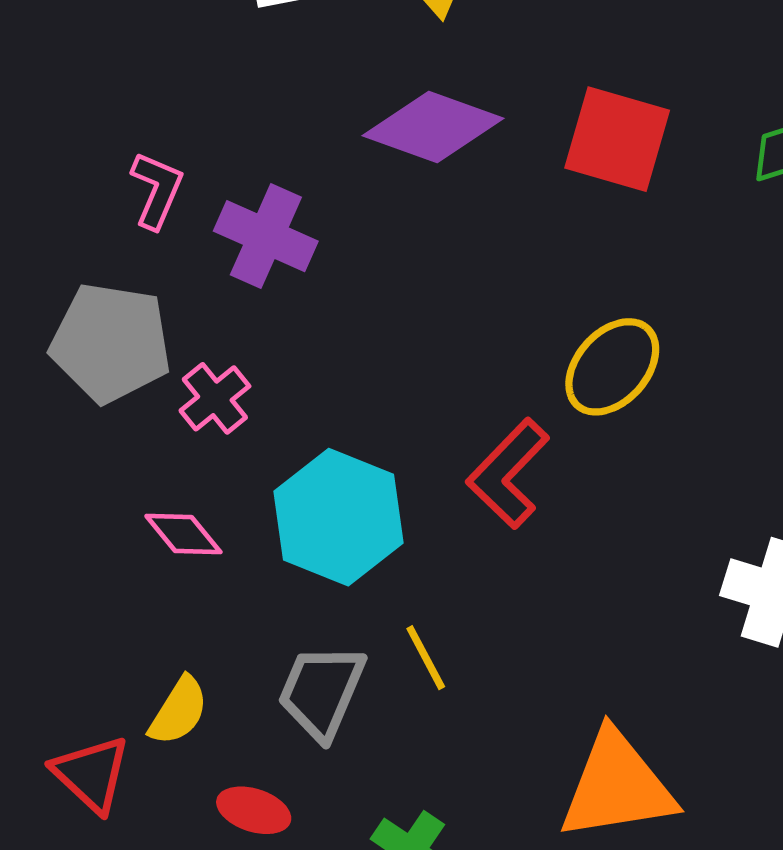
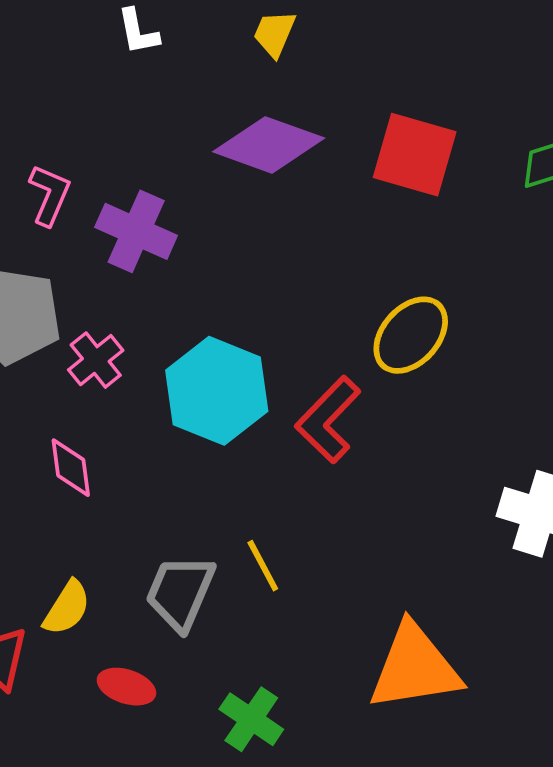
cyan hexagon: (338, 517) -> (217, 391), moved
pink diamond: (183, 534) -> (71, 468), turned 32

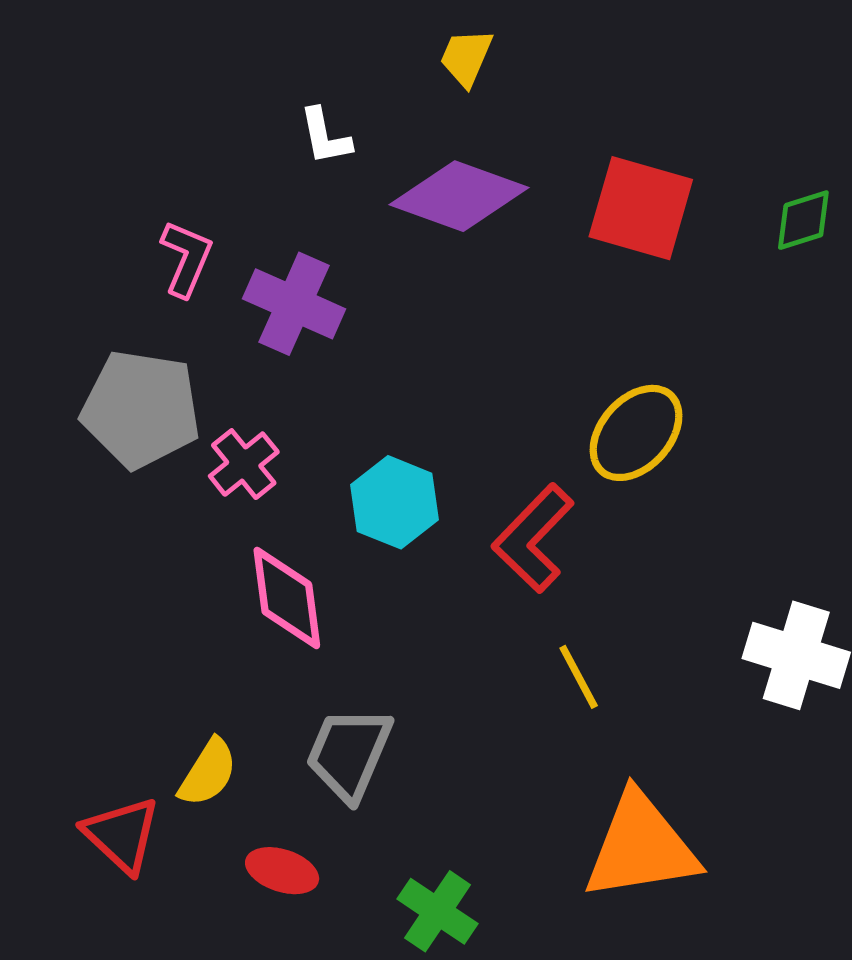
white L-shape: (138, 32) -> (325, 136), moved
cyan hexagon: (217, 391) -> (394, 502), size x0.7
pink diamond: (71, 468) -> (287, 598), moved, size x1.4
yellow line: (263, 566) -> (579, 677), moved

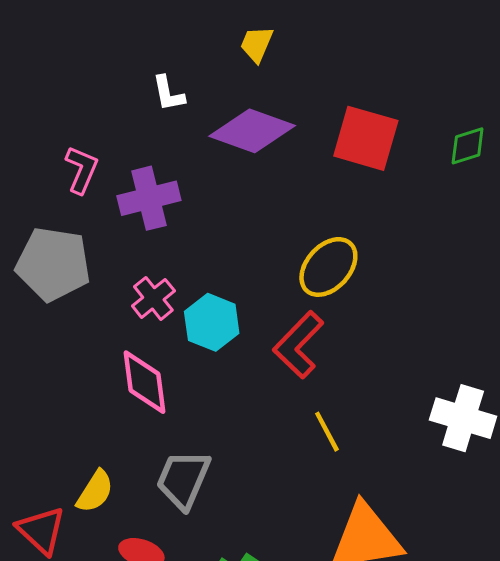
purple cross: (294, 304) -> (149, 198), turned -38
yellow ellipse: (636, 433) -> (328, 267), moved
pink cross: (244, 464) -> (153, 298), moved

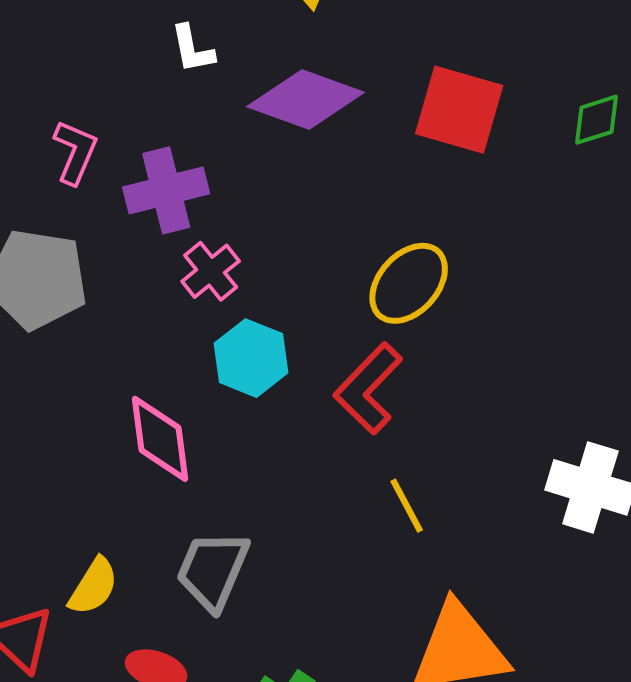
pink cross: (153, 298) -> (211, 271), moved

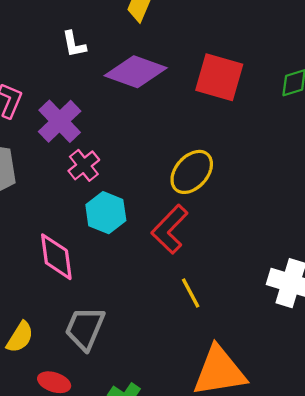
purple cross: (166, 190) -> (60, 121), turned -30

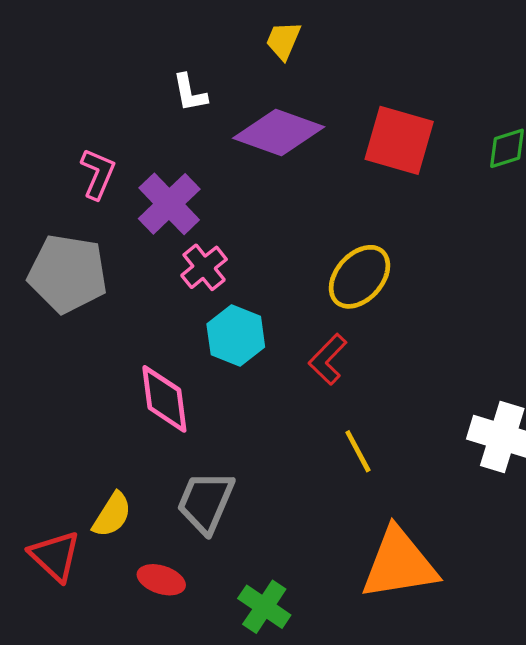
red L-shape: (170, 229) -> (328, 359), size x0.7

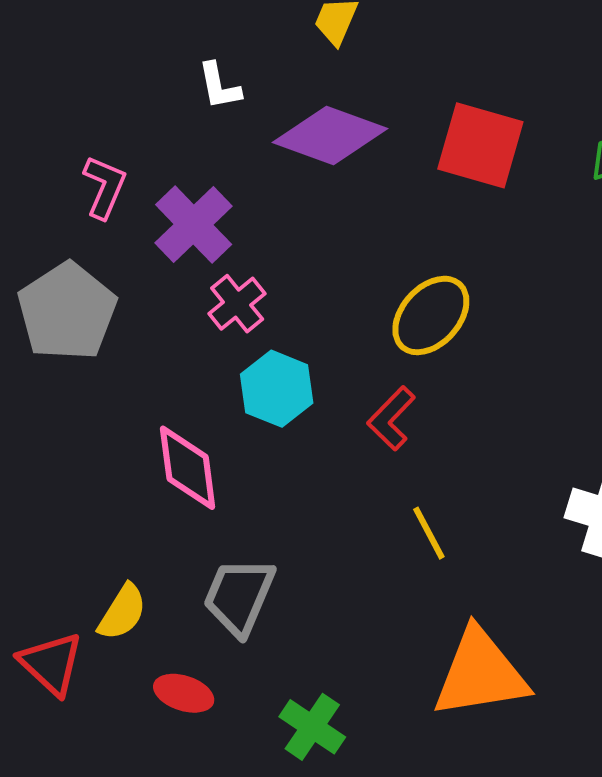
gray pentagon: (68, 274) -> (67, 312), turned 30

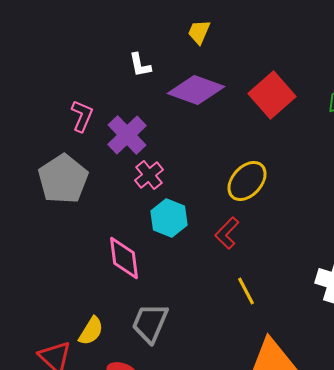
red square: (480, 145) -> (272, 95), turned 33

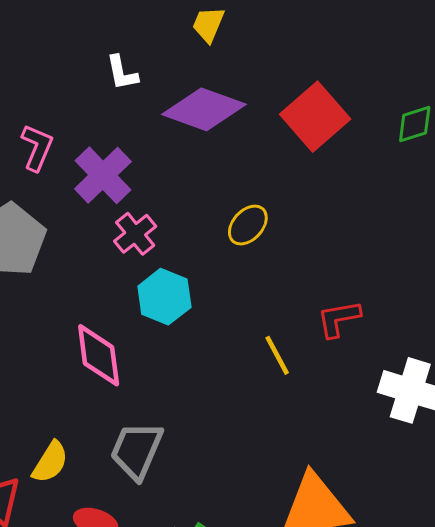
yellow ellipse: (247, 181) -> (248, 225), moved, size x0.7
red L-shape: (227, 233) -> (339, 319), moved, turned 36
yellow line: (246, 291) -> (277, 355), moved

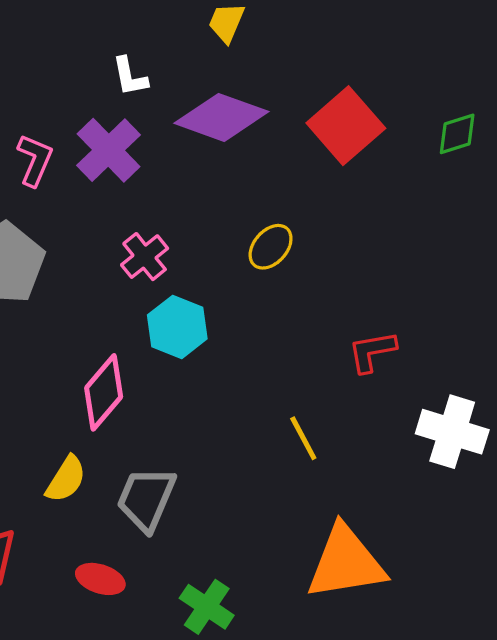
purple cross: (103, 175) -> (109, 150), moved
pink diamond: (99, 355) -> (104, 392), turned 48
yellow line: (277, 355) -> (303, 438), moved
yellow semicircle: (50, 462) -> (66, 479), moved

